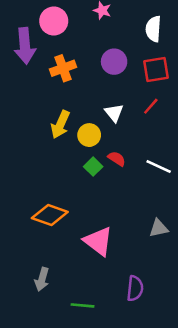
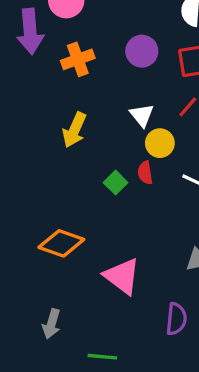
yellow circle: (89, 135) -> (160, 143), moved
red semicircle: (117, 159) -> (145, 173), turned -132
purple semicircle: (135, 288) -> (176, 319), moved

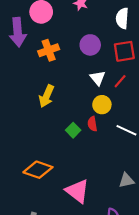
white triangle: (142, 115) -> (98, 78), moved

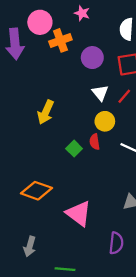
orange cross: (49, 50) -> (60, 40), moved

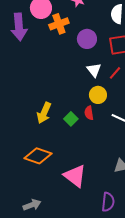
yellow arrow: (46, 112) -> (44, 113), moved
gray arrow: (30, 246) -> (32, 205), turned -126

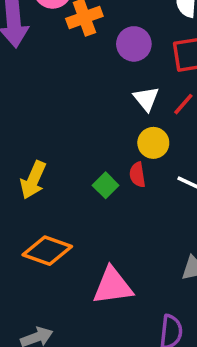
yellow arrow: (44, 113) -> (33, 180), moved
pink triangle: (75, 176) -> (113, 286), turned -45

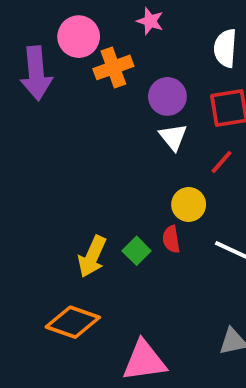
white triangle: (146, 99) -> (173, 137), moved
yellow arrow: (33, 180) -> (92, 257), moved

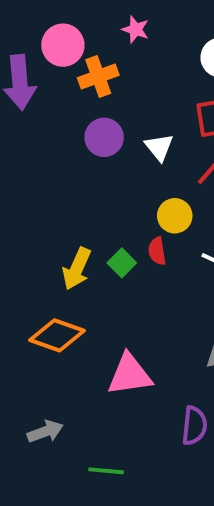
purple circle: (167, 96) -> (104, 137), moved

